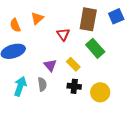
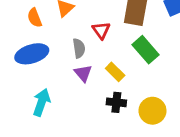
gray semicircle: (42, 84) -> (79, 48), moved

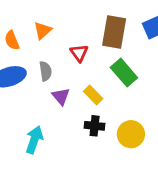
gray semicircle: (79, 48) -> (46, 71), moved
cyan arrow: (41, 102) -> (34, 140), moved

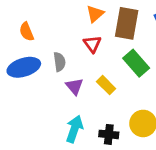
orange triangle: (43, 31) -> (95, 14), moved
black cross: (95, 126) -> (109, 134), moved
cyan arrow: (34, 140) -> (75, 129), moved

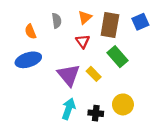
gray semicircle: (59, 62) -> (57, 21), moved
purple triangle: (75, 86) -> (69, 75), size x1.6

